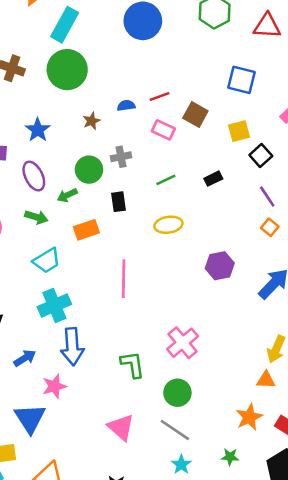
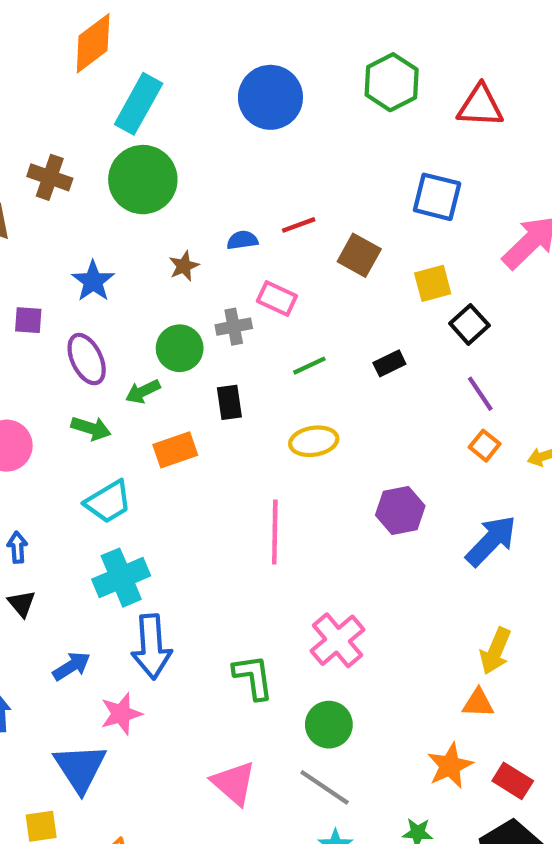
pink rectangle: (163, 130) -> (277, 298), moved
pink line: (124, 279) -> (275, 532), moved

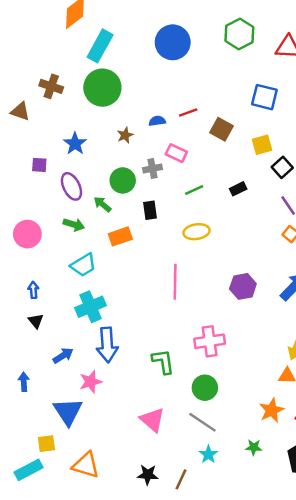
green arrow: (143, 392) -> (102, 204), turned 66
purple hexagon: (400, 510) -> (243, 286), moved
pink cross: (338, 640) -> (210, 341), turned 32

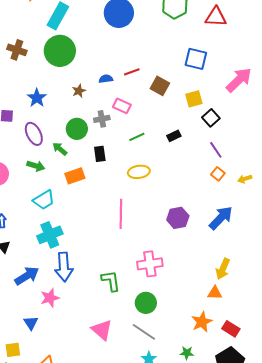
blue arrow: (63, 356) -> (27, 276), size x1.4
blue triangle: (68, 412) -> (31, 323), size x0.6

